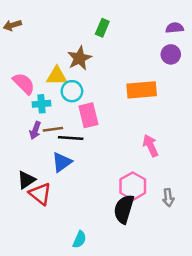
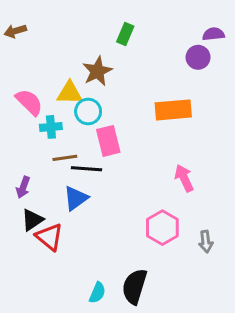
purple circle: (171, 54) -> (198, 57), moved
purple arrow: (35, 130) -> (23, 187), moved
black semicircle: (124, 209) -> (135, 286), moved

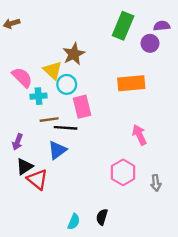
green rectangle: (125, 34) -> (123, 26), moved, size x1.6
yellow triangle: (69, 93) -> (53, 70), turned 42
black semicircle: (135, 286) -> (102, 217), size x0.6

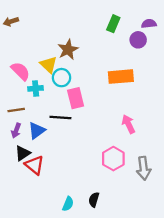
green rectangle: (123, 26) -> (113, 24), size x0.7
brown line: (49, 120) -> (16, 110), moved
blue triangle: (57, 150) -> (37, 131), moved
gray arrow: (156, 183) -> (144, 168), size x1.5

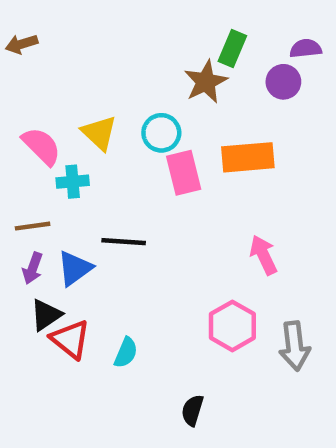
brown star: (68, 50) -> (206, 82), moved
cyan circle: (61, 78) -> (161, 133), moved
pink rectangle: (76, 98) -> (184, 173), moved
cyan semicircle: (68, 204) -> (126, 353), moved

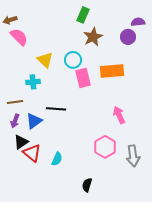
green rectangle: (232, 48) -> (83, 15), moved
pink semicircle: (41, 146) -> (19, 37), moved

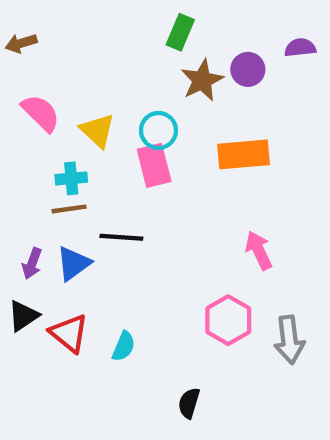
pink semicircle: (19, 37) -> (41, 113), moved
purple circle: (128, 37) -> (248, 69), moved
pink rectangle: (83, 78) -> (154, 165), moved
brown line: (15, 102) -> (69, 209), moved
black triangle: (21, 142) -> (23, 316), moved

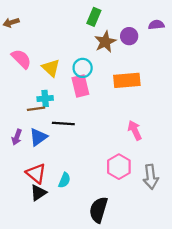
cyan cross: (71, 178) -> (45, 99), moved
black triangle: (23, 316) -> (38, 193), moved
black semicircle: (189, 403) -> (98, 210), size x1.6

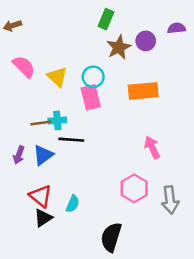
cyan cross: (45, 99) -> (57, 120), moved

